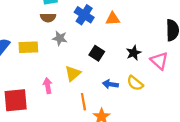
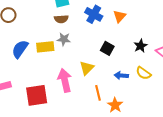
orange triangle: (113, 19) -> (120, 16), turned -40
gray star: (60, 38) -> (64, 39), moved
pink arrow: (48, 86) -> (65, 80), size x1.6

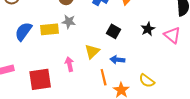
yellow semicircle: (144, 73) -> (147, 81), moved
blue arrow: (121, 76) -> (117, 60), moved
pink arrow: (65, 80) -> (69, 64), size x0.6

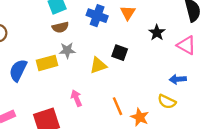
black star: (148, 29) -> (157, 33), moved
yellow triangle: (92, 51) -> (98, 65), moved, turned 35
blue arrow: (117, 60) -> (178, 79), moved

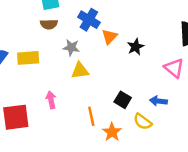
orange triangle: (128, 13) -> (109, 37), moved
black star: (157, 33) -> (136, 47), moved
gray star: (67, 50) -> (71, 48), moved
black square: (120, 53) -> (123, 100), moved

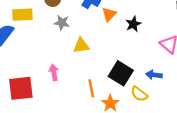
gray star: (71, 48) -> (62, 23), moved
yellow rectangle: (28, 58) -> (22, 15), moved
black square: (123, 100) -> (121, 73), size x1.5

